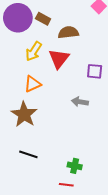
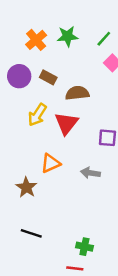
purple circle: (18, 18) -> (19, 76), size x0.7
orange triangle: (33, 84) -> (51, 163), moved
brown star: (24, 114) -> (26, 187), size x0.7

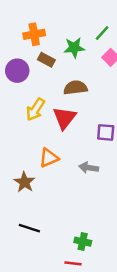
green star: (68, 36) -> (74, 48), moved
orange cross: (36, 40) -> (34, 34), turned 30
brown rectangle: (48, 77) -> (46, 60), moved

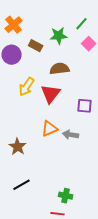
orange cross: (34, 34) -> (14, 25), moved, turned -30
orange triangle: (49, 158) -> (50, 129), moved
black line: (29, 228) -> (22, 185), turned -48

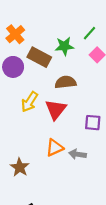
brown rectangle: (36, 46) -> (39, 57), size x1.5

